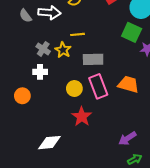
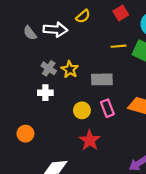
yellow line: (77, 34) -> (118, 46), moved
pink rectangle: (98, 86) -> (107, 108), size x0.7
orange circle: (22, 96) -> (25, 134), moved

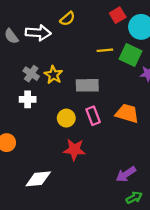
red square: (121, 13) -> (118, 15), moved
red star: (90, 140) -> (74, 150), turned -30

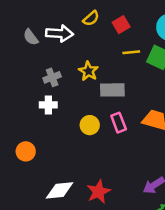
red square: (118, 15) -> (121, 25), moved
gray cross: (31, 74) -> (52, 77), turned 35
yellow star: (53, 75) -> (88, 71), moved
red star: (74, 150) -> (99, 192), moved, turned -30

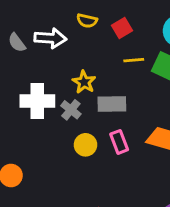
yellow semicircle: (91, 18) -> (87, 21), turned 54
gray cross: (52, 77) -> (71, 110), moved, turned -30
white cross: (48, 105) -> (37, 101), moved, size x1.6

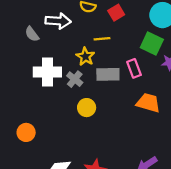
gray semicircle: (17, 43) -> (32, 34), moved
yellow line: (134, 60) -> (102, 39), moved
pink rectangle: (119, 142) -> (134, 68), moved

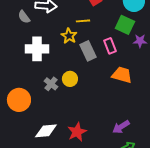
gray rectangle: (108, 74) -> (88, 51), turned 66
gray cross: (75, 79) -> (51, 84), moved
orange circle: (26, 132) -> (19, 100), size x1.5

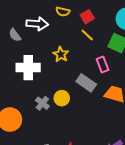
yellow line: (83, 21) -> (87, 35), moved, turned 48
gray rectangle: (88, 51) -> (86, 83), moved, turned -30

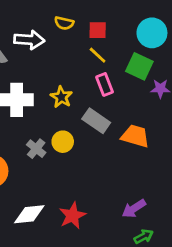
red square: (87, 17) -> (98, 30), turned 32
yellow star: (61, 54) -> (61, 97), moved
pink rectangle: (102, 65) -> (105, 84), moved

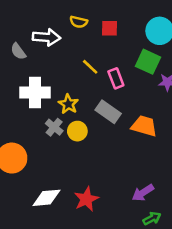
yellow line: (98, 55) -> (90, 67), moved
yellow star: (61, 97) -> (68, 104), moved
gray cross: (36, 149) -> (54, 127), moved

